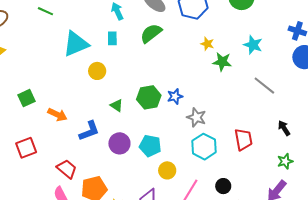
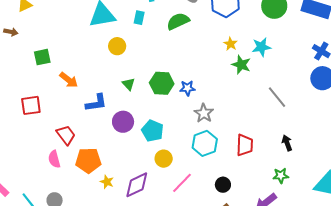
cyan star: (253, 45) -> (261, 47), moved, turned 30
black circle: (223, 186) -> (223, 185), moved

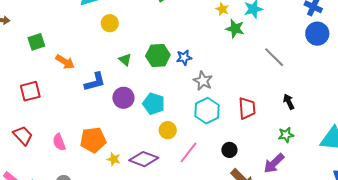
red trapezoid: (66, 135) -> (23, 135), moved
purple diamond: (137, 185) -> (144, 159), turned 52

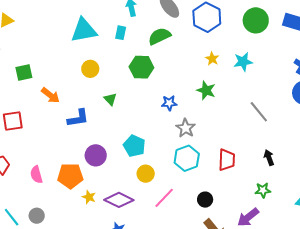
yellow circle: (110, 23) -> (90, 69), moved
green star: (235, 29) -> (206, 90), moved
green hexagon: (158, 55) -> (141, 67), moved
purple circle: (123, 98) -> (96, 155), moved

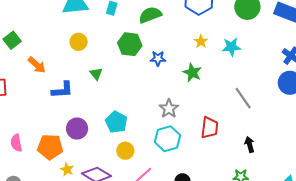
green square: (24, 73) -> (12, 40), turned -30
blue star: (169, 103) -> (158, 58), moved
red trapezoid: (227, 160) -> (210, 128), moved

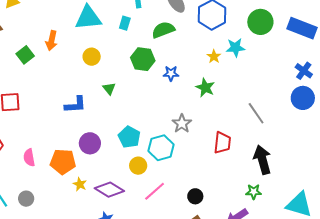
cyan star: (231, 47) -> (235, 48), moved
orange arrow: (37, 65) -> (51, 41), moved, turned 60
cyan hexagon: (167, 139) -> (161, 148), moved
black arrow: (250, 145) -> (262, 160), size x1.8

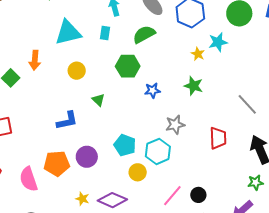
blue star: (171, 73) -> (152, 90), moved
gray star: (182, 124) -> (175, 125), turned 30
pink semicircle: (29, 158) -> (29, 179), size x1.4
orange pentagon: (63, 162) -> (57, 163), moved
pink line: (155, 191) -> (172, 196), moved

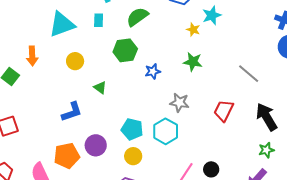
gray star: (175, 125) -> (179, 103), turned 30
red trapezoid: (218, 138) -> (224, 111), turned -145
yellow circle: (138, 172) -> (133, 156), moved

